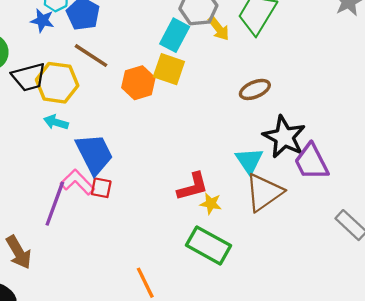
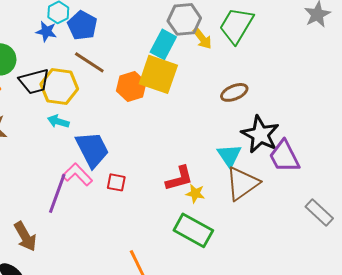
yellow square: (169, 69) -> (158, 74), size x1.4
red square: (101, 188) -> (116, 182), moved

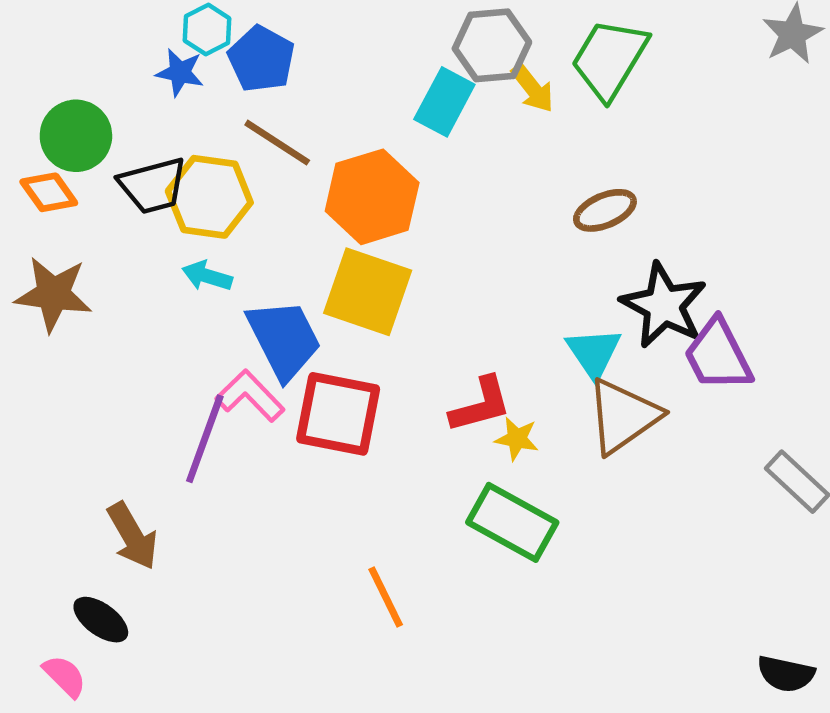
yellow square: (158, 74) -> (368, 292), moved
orange hexagon: (131, 86) -> (372, 197), size x1.4
red square: (116, 182) -> (338, 414), size x2.0

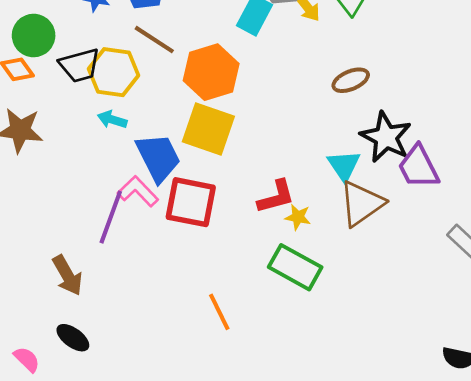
black ellipse: (101, 620) -> (73, 338), moved

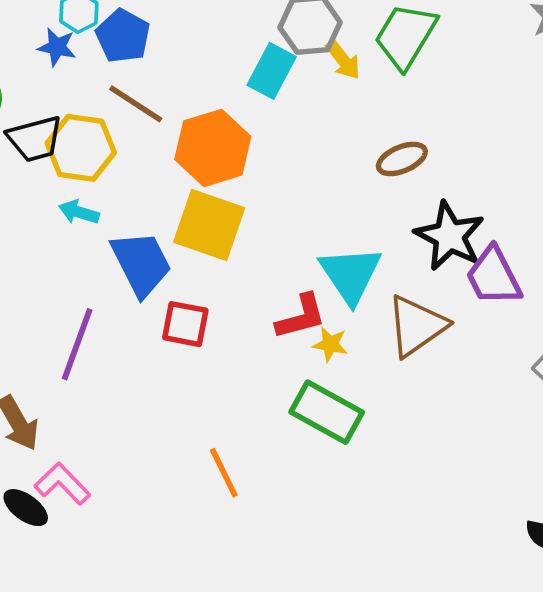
cyan triangle: (344, 166) -> (350, 275), moved, size x1.4
pink L-shape: (138, 191) -> (62, 484), moved
red square: (191, 202) -> (185, 324), size x0.7

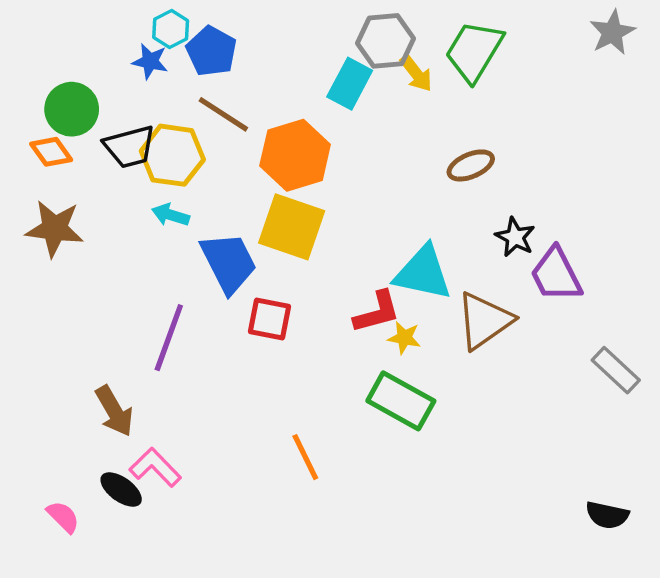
black star: (450, 236) -> (515, 237), size x0.6
cyan triangle: (350, 275) -> (423, 273), turned -44

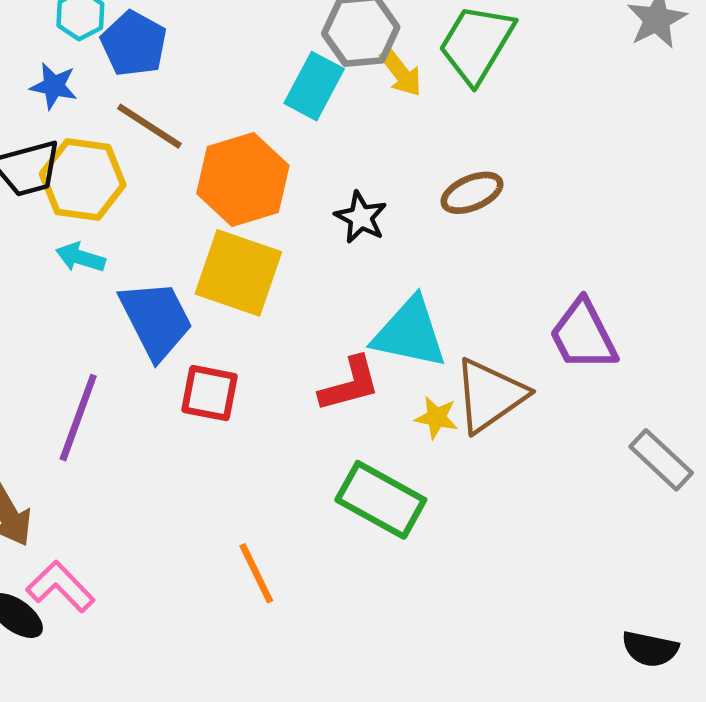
blue star: (150, 61) -> (54, 86), moved
black star: (515, 237) -> (361, 217), moved
yellow star: (404, 338) -> (436, 418), moved

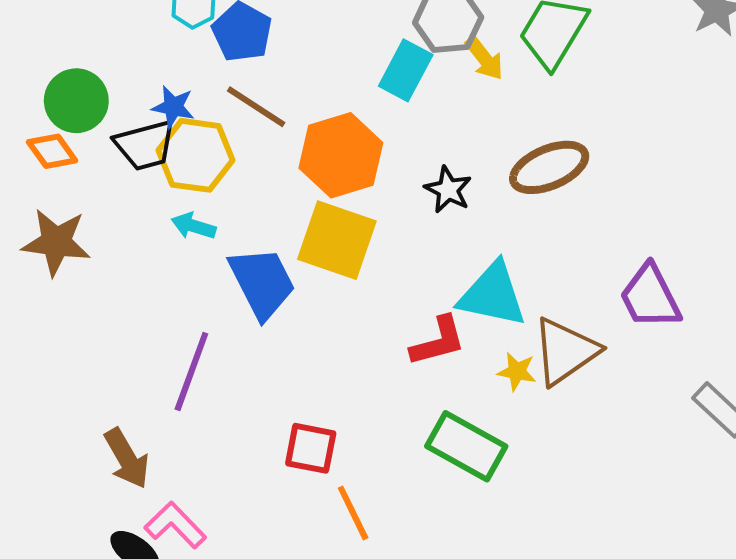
blue star: (54, 86) -> (173, 107), moved
brown ellipse: (472, 193) -> (549, 167), size x1.4
red square: (209, 393) -> (311, 448), moved

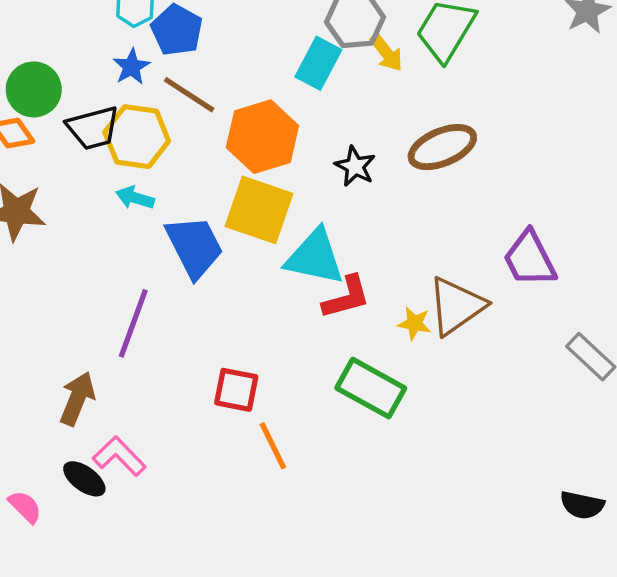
blue star: (173, 107) -> (131, 67), moved, turned 30
cyan triangle: (493, 295) -> (315, 257), moved
brown arrow: (127, 458) -> (77, 399), turned -128

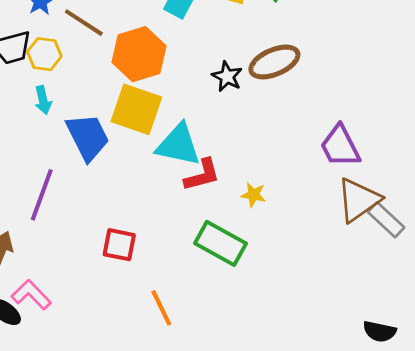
yellow hexagon: (137, 137) -> (44, 54), size x0.7
black star: (355, 166) -> (227, 76), moved
cyan arrow: (135, 198) -> (43, 100), turned -120
brown triangle: (456, 306) -> (359, 200), moved
orange line: (273, 446) -> (161, 308), moved

